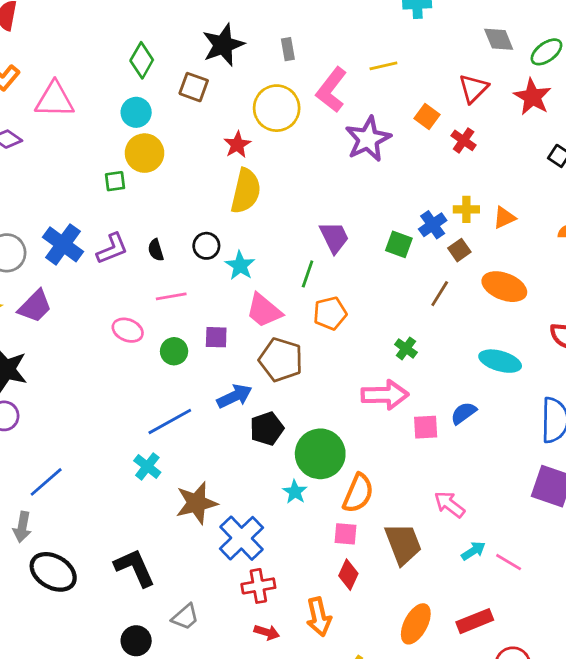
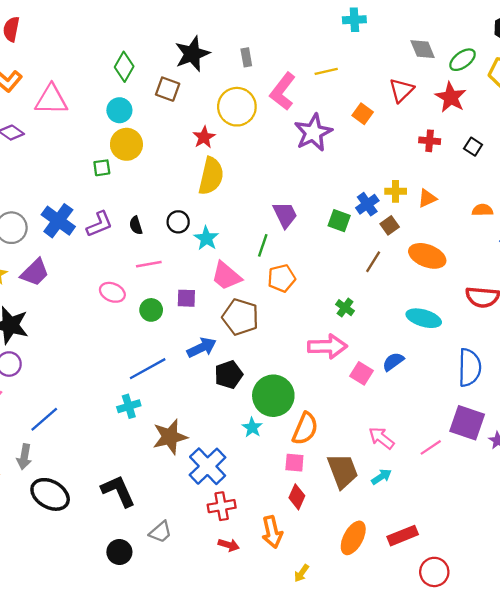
red cross: (464, 140) -> (430, 141), moved, turned -30
pink square: (426, 427) -> (361, 373), turned 35
cyan cross: (147, 466) -> (129, 406), turned 35
cyan arrow: (473, 551) -> (381, 477), moved
pink line: (509, 562) -> (431, 447), moved, turned -65

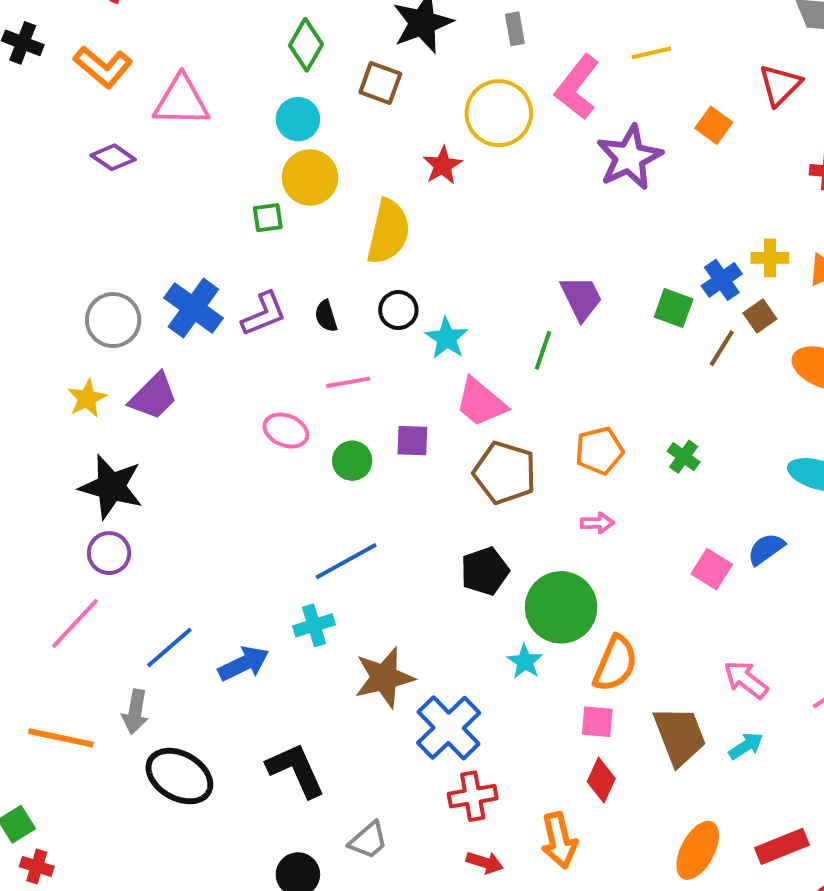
yellow semicircle: (211, 176) -> (388, 232), moved
brown line: (373, 262) -> (722, 348), moved
orange pentagon: (282, 278) -> (599, 451), moved
pink arrow: (327, 346) -> (597, 523), moved, size x0.5
blue arrow: (202, 348) -> (244, 664), moved

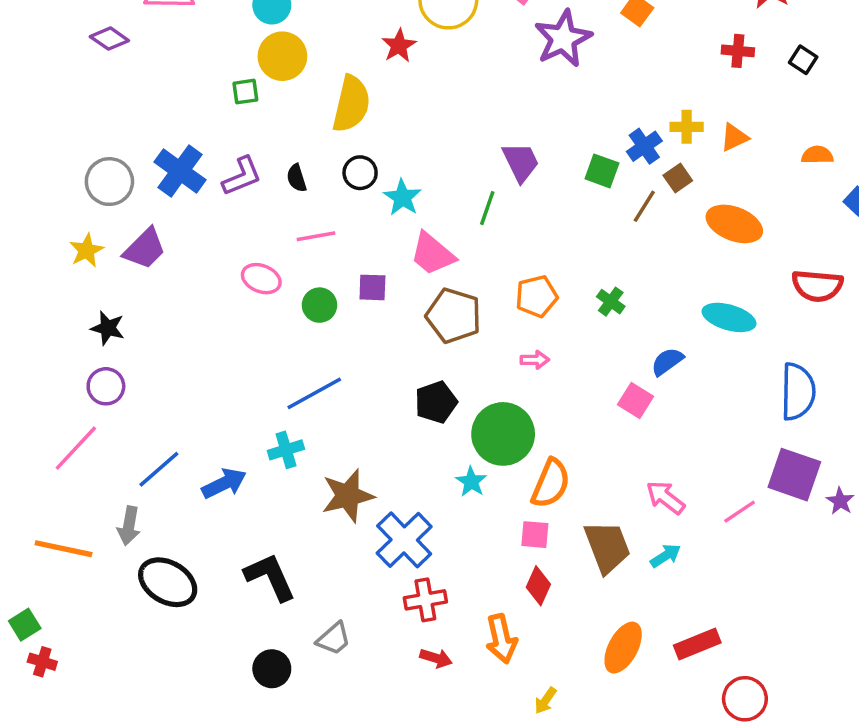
black star: (111, 487) -> (108, 328), size x0.6
blue semicircle: (766, 549) -> (667, 362), moved

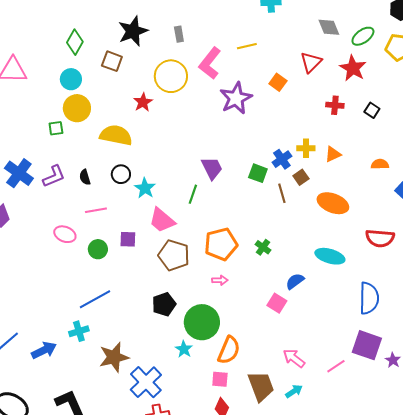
yellow semicircle: (351, 104) -> (116, 135), turned -92
brown line: (644, 206) -> (282, 193), turned -48
orange pentagon: (537, 296) -> (221, 244), size x1.4

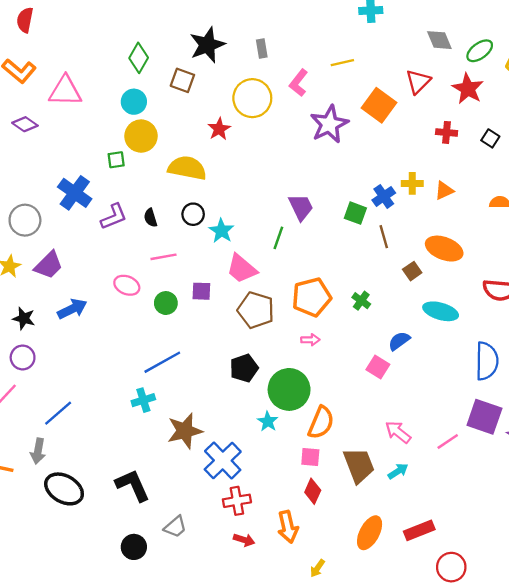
pink L-shape: (210, 63) -> (298, 83), size x0.7
orange square: (278, 82) -> (379, 105), size x1.6
blue cross: (19, 173) -> (75, 193), moved
brown square: (301, 177) -> (412, 271), moved
blue arrow: (44, 350) -> (72, 309), moved

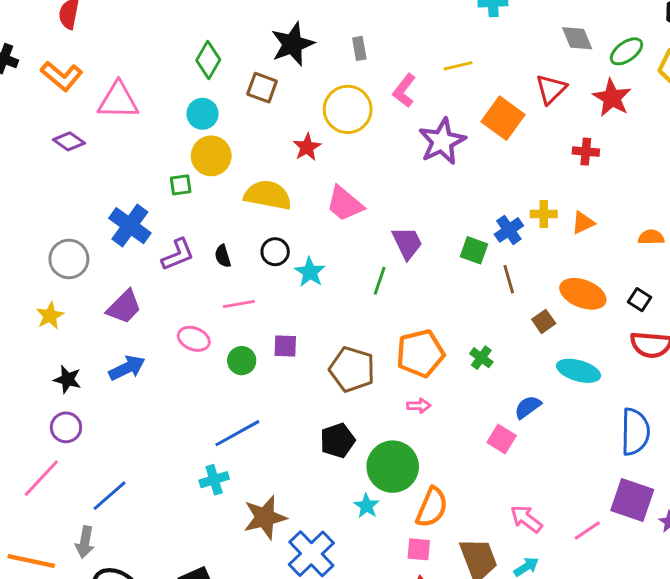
black square: (490, 138) -> (640, 300), moved
purple trapezoid: (49, 265) -> (124, 307), moved
pink trapezoid: (242, 269) -> (345, 204), moved

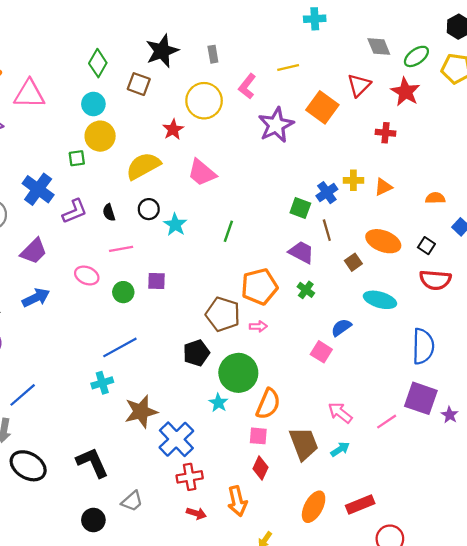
yellow semicircle: (268, 195) -> (143, 166), turned -40
purple trapezoid: (407, 243) -> (301, 252), moved, turned -36
brown pentagon: (352, 369) -> (223, 314), moved

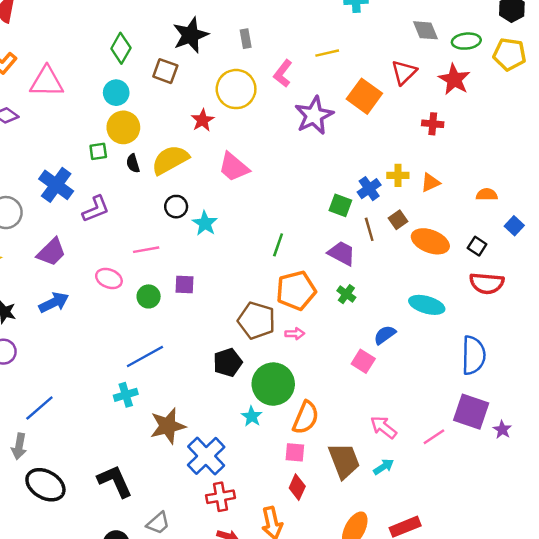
green ellipse: (416, 56) -> (466, 41), turned 30
black semicircle: (109, 212) -> (133, 163), moved
green line: (228, 231) -> (278, 245), moved
brown square: (353, 262) -> (398, 220), moved

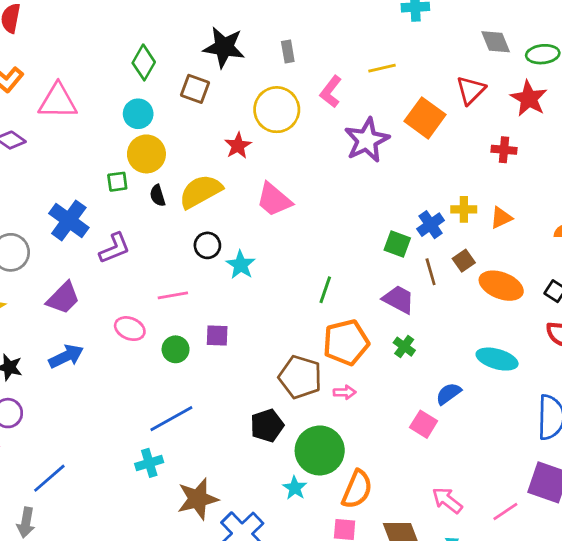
black star: (191, 35) -> (224, 47), turned 30

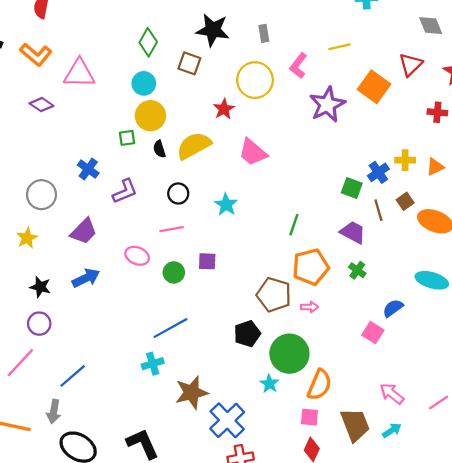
blue cross: (69, 220) -> (88, 169), size x0.7
black circle: (207, 245) -> (178, 193), moved

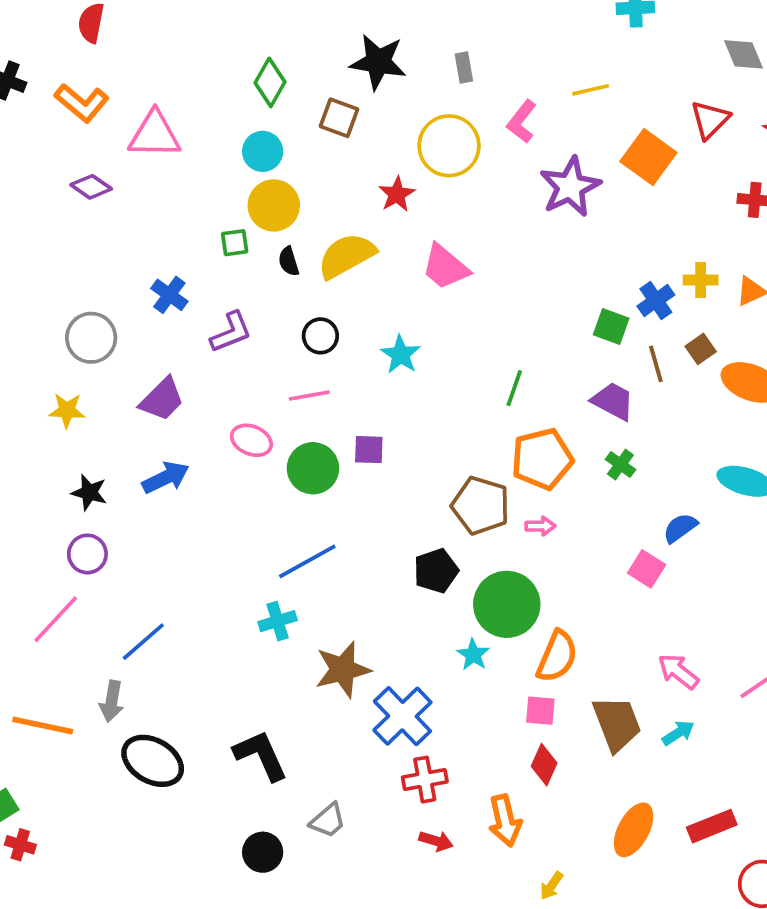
yellow star: (27, 238) -> (67, 410), turned 30
green circle: (174, 272) -> (313, 468), size x1.4

